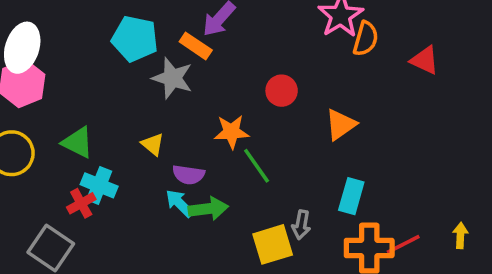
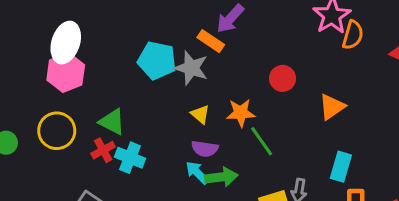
cyan pentagon: (135, 39) -> (157, 60), moved
yellow triangle: (153, 144) -> (200, 114), moved
red cross: (81, 203) -> (103, 150), moved

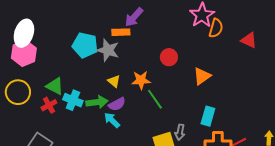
orange rectangle: (211, 41) -> (121, 32), turned -36
purple semicircle: (205, 149) -> (117, 104), turned -36
cyan cross: (130, 158) -> (73, 100), moved
green arrow: (221, 177) -> (97, 102), moved

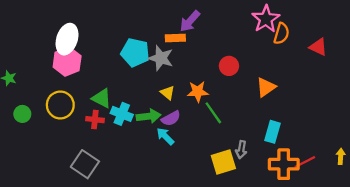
red cross: (49, 105) -> (95, 120), turned 35

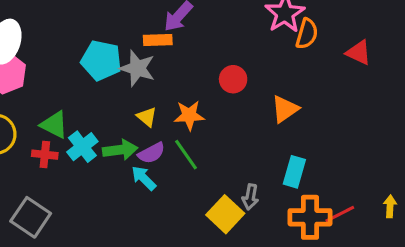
green line: (213, 113) -> (186, 155), moved
cyan cross: (122, 114) -> (82, 147), turned 30
yellow square: (223, 162) -> (225, 214), turned -30

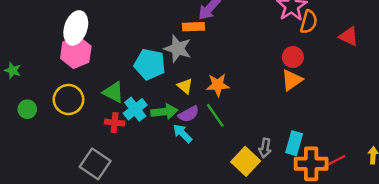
cyan pentagon: (101, 60) -> (150, 64), moved
red circle: (233, 79) -> (293, 57), moved
red cross: (45, 155) -> (115, 123), moved
cyan rectangle: (294, 172) -> (294, 143), moved

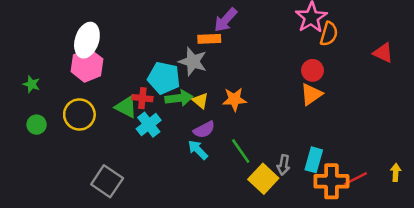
red triangle: (349, 36) -> (383, 53), moved
green star: (13, 70) -> (32, 84), moved
green arrow: (164, 112) -> (179, 98), moved
green line: (215, 115) -> (241, 151), moved
red cross: (115, 123) -> (142, 98), moved

